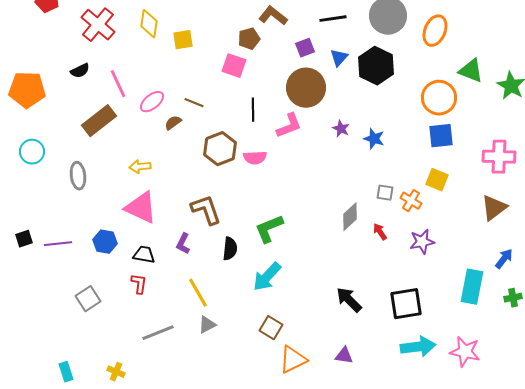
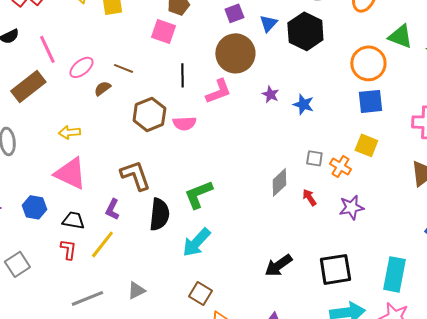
black semicircle: (230, 249) -> (159, 214), size x1.4
cyan rectangle: (472, 287) -> (394, 274), moved
yellow line: (198, 293) -> (102, 244), moved, turned 68
black arrow: (349, 300) -> (278, 265), turned -80

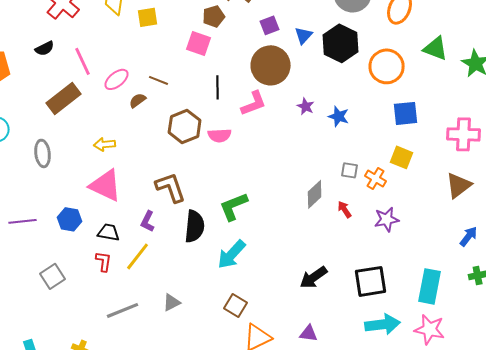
orange circle: (368, 63) -> (387, 66), moved

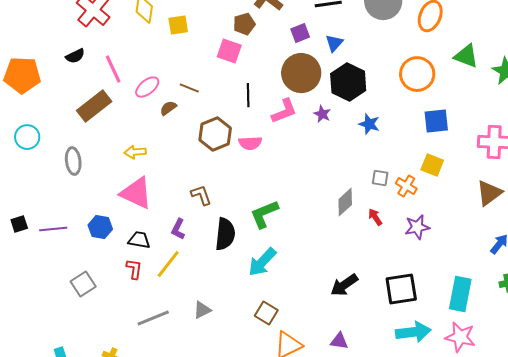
black hexagon: (341, 43) -> (348, 82), moved
purple star: (306, 106) -> (322, 114), moved
brown L-shape: (171, 187) -> (201, 195), size x0.7

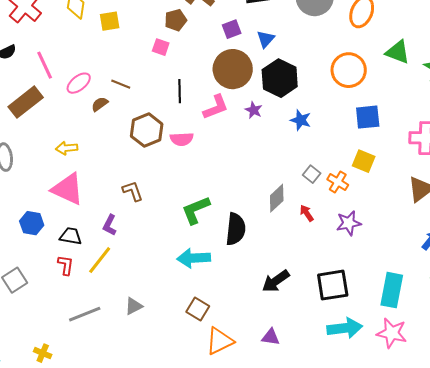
pink square: (229, 51) -> (161, 47), size x0.7
gray square: (380, 178) -> (312, 174), turned 30
black semicircle: (225, 234) -> (236, 229), moved
cyan arrow: (262, 262) -> (194, 258), turned 44

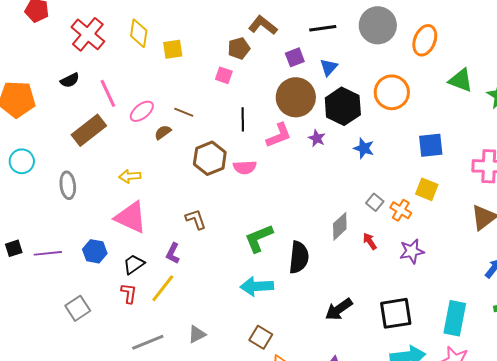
orange circle: (349, 70) -> (392, 92), moved
black trapezoid: (71, 236) -> (134, 264), turned -45

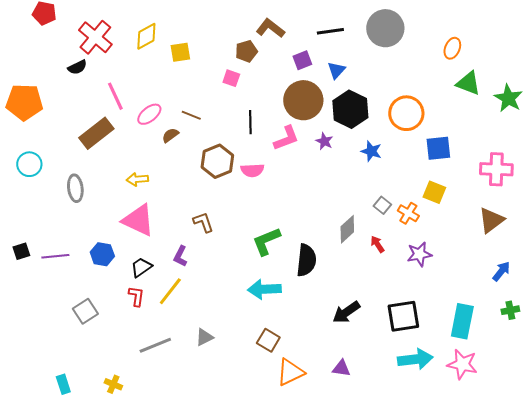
yellow diamond: (139, 33) -> (146, 36), turned 52
orange ellipse: (425, 40) -> (452, 48), moved, size x0.7
black semicircle: (70, 80) -> (77, 67), moved
orange circle: (392, 92) -> (406, 113), moved

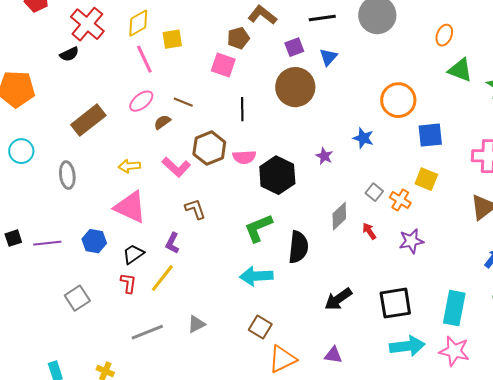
pink square: (231, 78) -> (223, 65), size x1.4
pink line: (115, 96) -> (144, 59), moved
black hexagon: (350, 109) -> (277, 175), moved
pink L-shape: (286, 138) -> (176, 167), moved, turned 64
purple star: (324, 141) -> (324, 156), moved

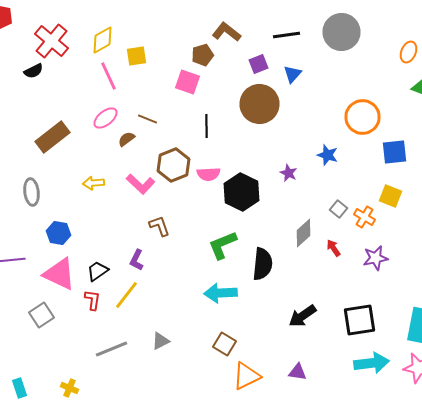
pink triangle: (130, 207) -> (60, 274), moved
blue hexagon: (94, 241) -> (58, 233), moved

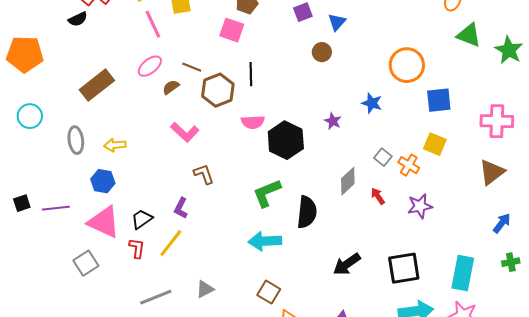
brown circle: (260, 104) -> (322, 52), moved, size x0.5
brown hexagon: (174, 165) -> (218, 90), moved
yellow arrow: (94, 183) -> (115, 145), moved

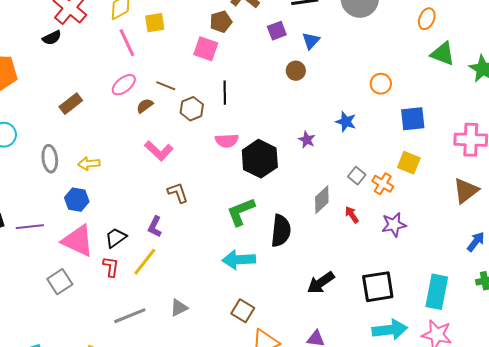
orange circle: (407, 65) -> (381, 84), size x0.6
brown rectangle: (97, 85) -> (71, 104), size x0.7
brown hexagon: (218, 90) -> (192, 109), size x0.7

